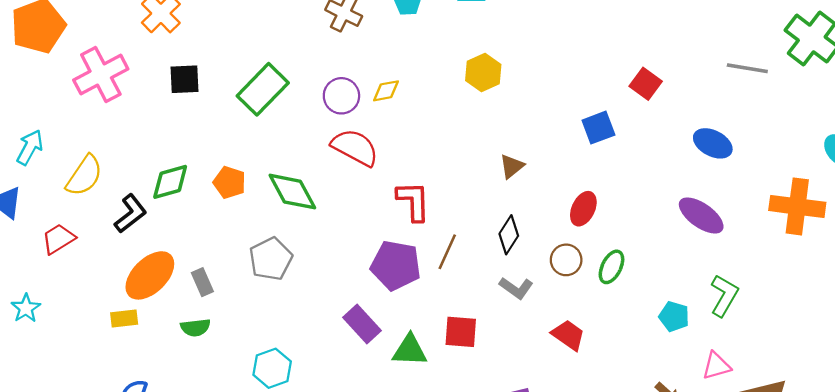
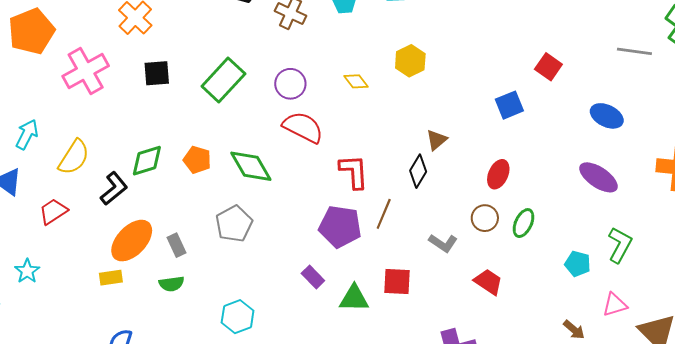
yellow diamond: (386, 91) -> (356, 81), moved, turned 65
black diamond: (509, 235) -> (418, 171), moved
purple rectangle: (362, 324) -> (313, 277), size x0.7

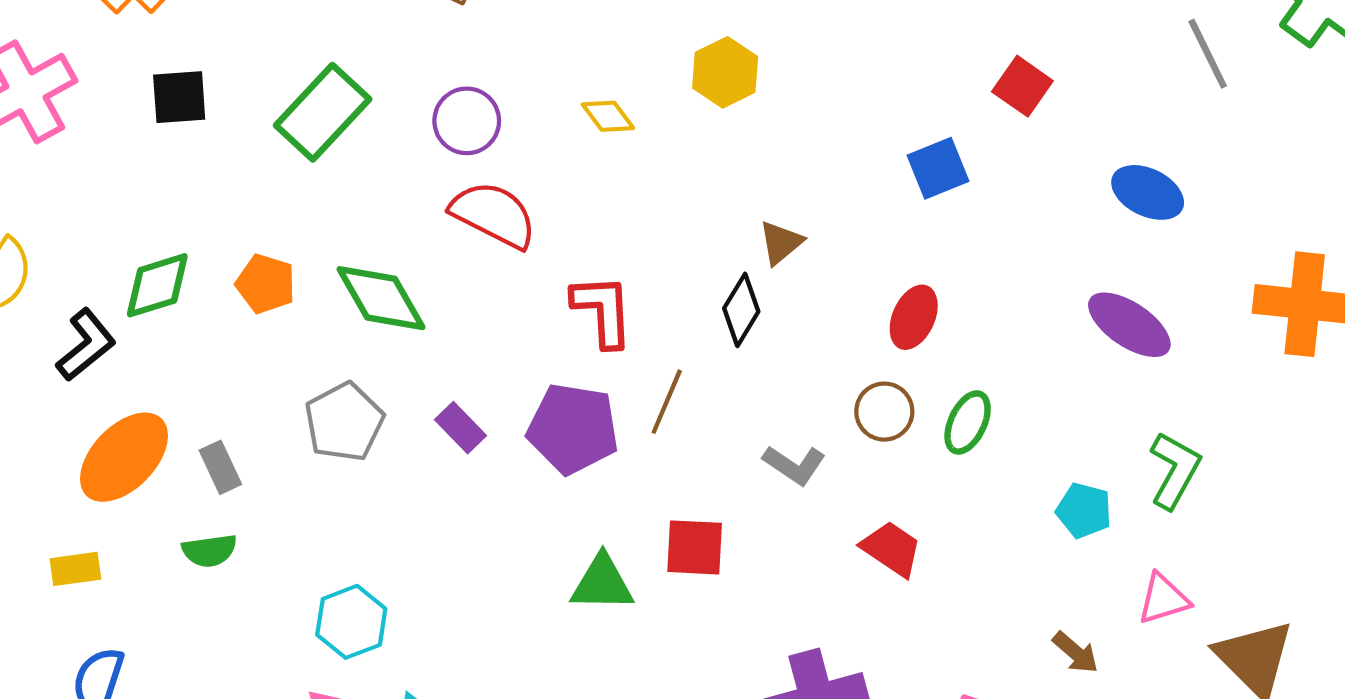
gray line: (634, 51) -> (1208, 54), turned 56
purple rectangle: (313, 277) -> (460, 428), moved
yellow rectangle: (111, 278) -> (75, 569), moved

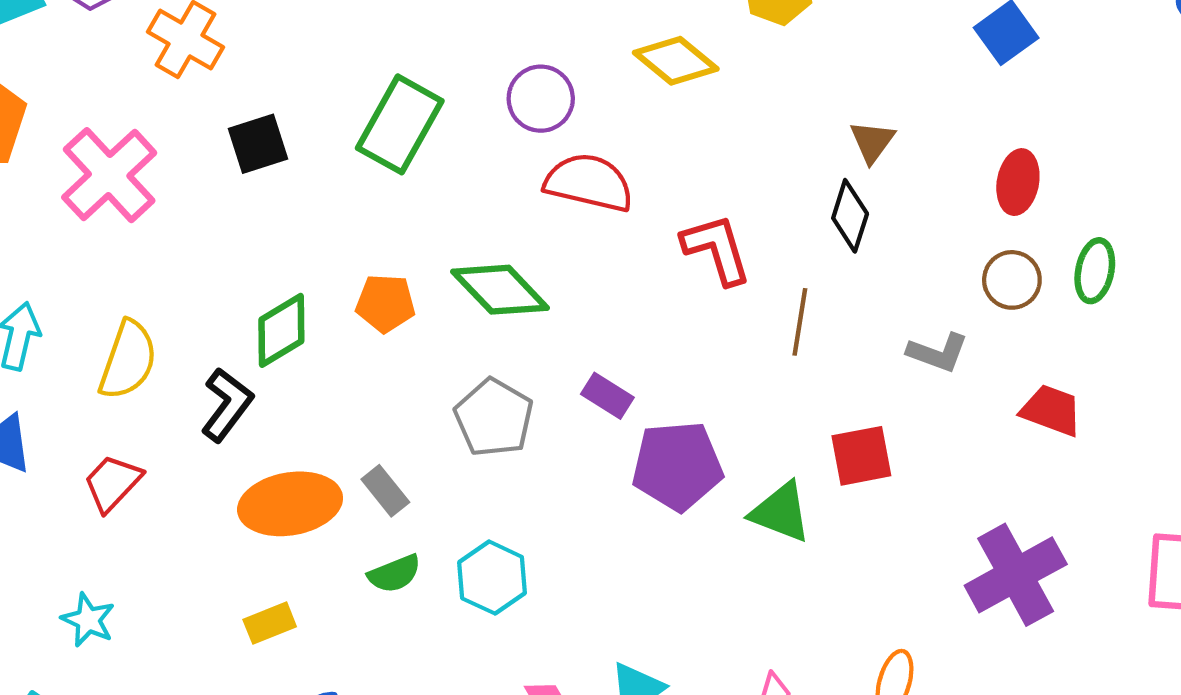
yellow diamond: (608, 116) -> (676, 61), size x1.5
purple pentagon: (573, 429) -> (677, 466), moved
orange ellipse: (124, 457) -> (290, 504), turned 50
green triangle: (602, 583) -> (781, 512), turned 34
cyan hexagon: (351, 622) -> (492, 578), moved

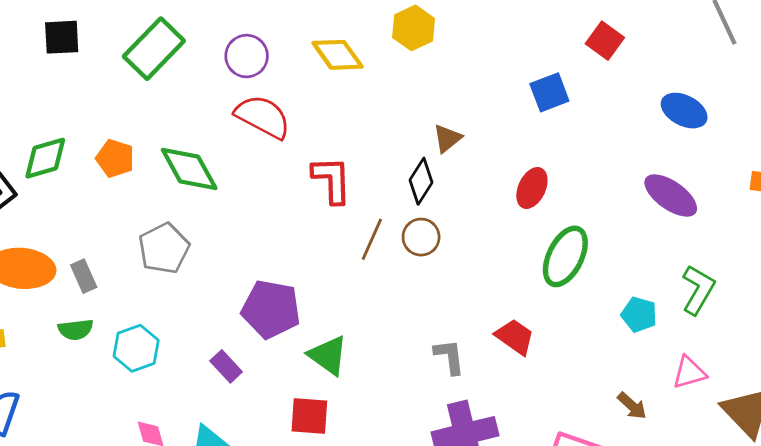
green ellipse: (1095, 271) -> (565, 256), size x1.5
brown circle: (1012, 280) -> (421, 237), moved
gray L-shape: (938, 353) -> (449, 357), moved, turned -132
purple rectangle: (607, 396) -> (226, 366), moved
red square: (861, 456) -> (309, 416), moved

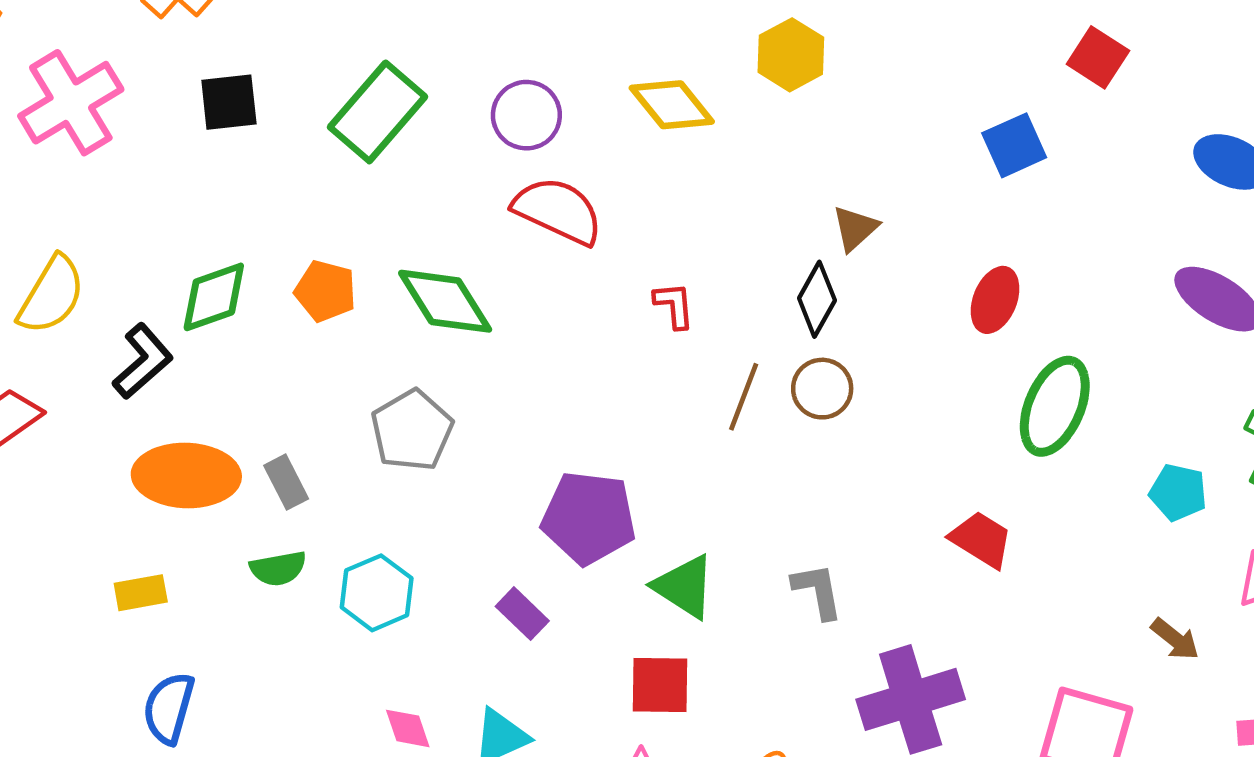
red L-shape: (332, 180) -> (674, 305), size x0.6
gray L-shape: (449, 357) -> (818, 591), moved

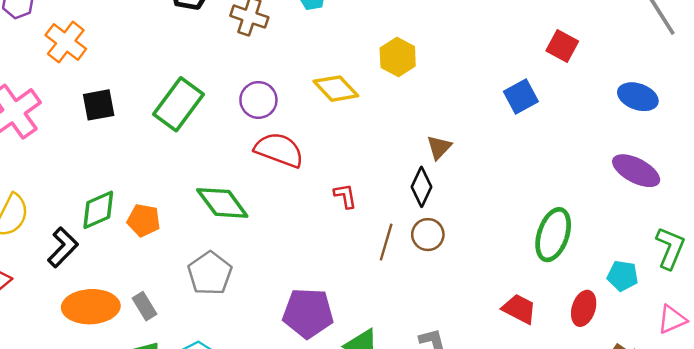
orange pentagon: (325, 291) -> (144, 220), moved
red ellipse: (995, 300) -> (584, 308), moved

